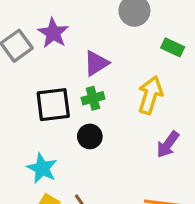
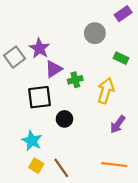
purple triangle: (96, 63) -> (54, 69), moved
green cross: (93, 98) -> (75, 80), moved

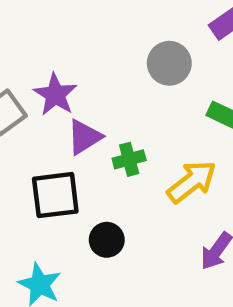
yellow arrow: (106, 91) -> (192, 182), turned 35

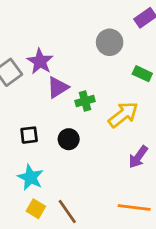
black square: (55, 195) -> (29, 135), moved, size x0.6
black circle: (107, 240) -> (69, 139), moved

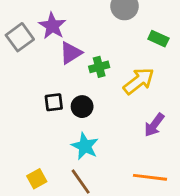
black square: (29, 135) -> (54, 102), moved
cyan star: (30, 177) -> (85, 146), moved
yellow square: (36, 209) -> (37, 179), moved, turned 30

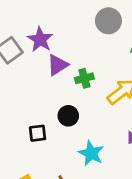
black square: (54, 102) -> (38, 133), moved
cyan star: (85, 146) -> (91, 153), moved

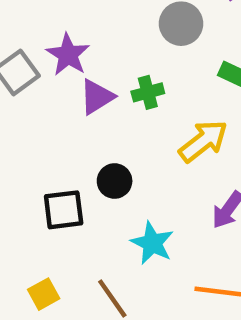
green cross: (84, 78) -> (148, 92), moved
black square: (38, 133) -> (64, 210), size x1.4

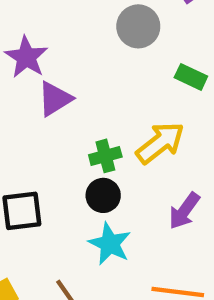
green cross: (148, 92) -> (105, 156), moved
black circle: (115, 181) -> (103, 195), moved

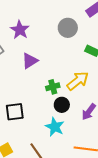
purple star: (26, 57) -> (20, 30), moved
black circle: (103, 195) -> (62, 105), moved

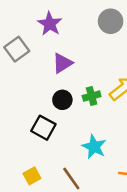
black circle: (62, 105) -> (62, 100), moved
black square: (15, 112) -> (43, 128), turned 36

